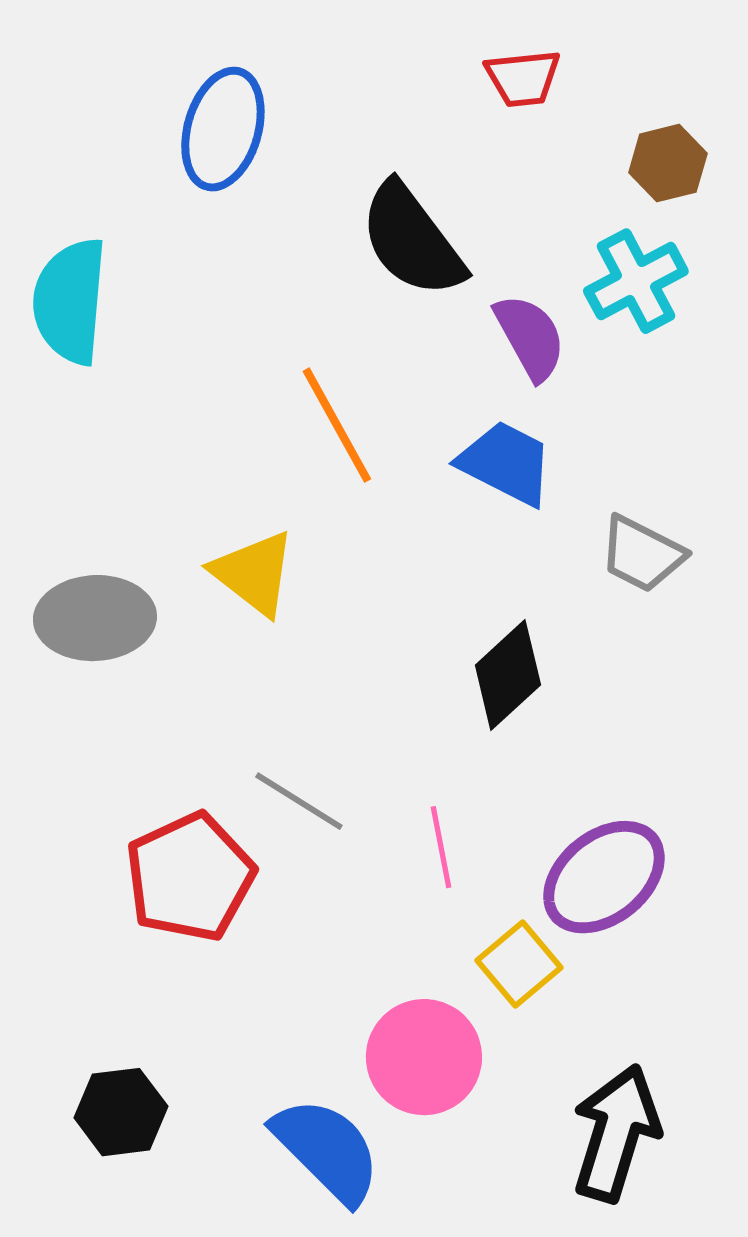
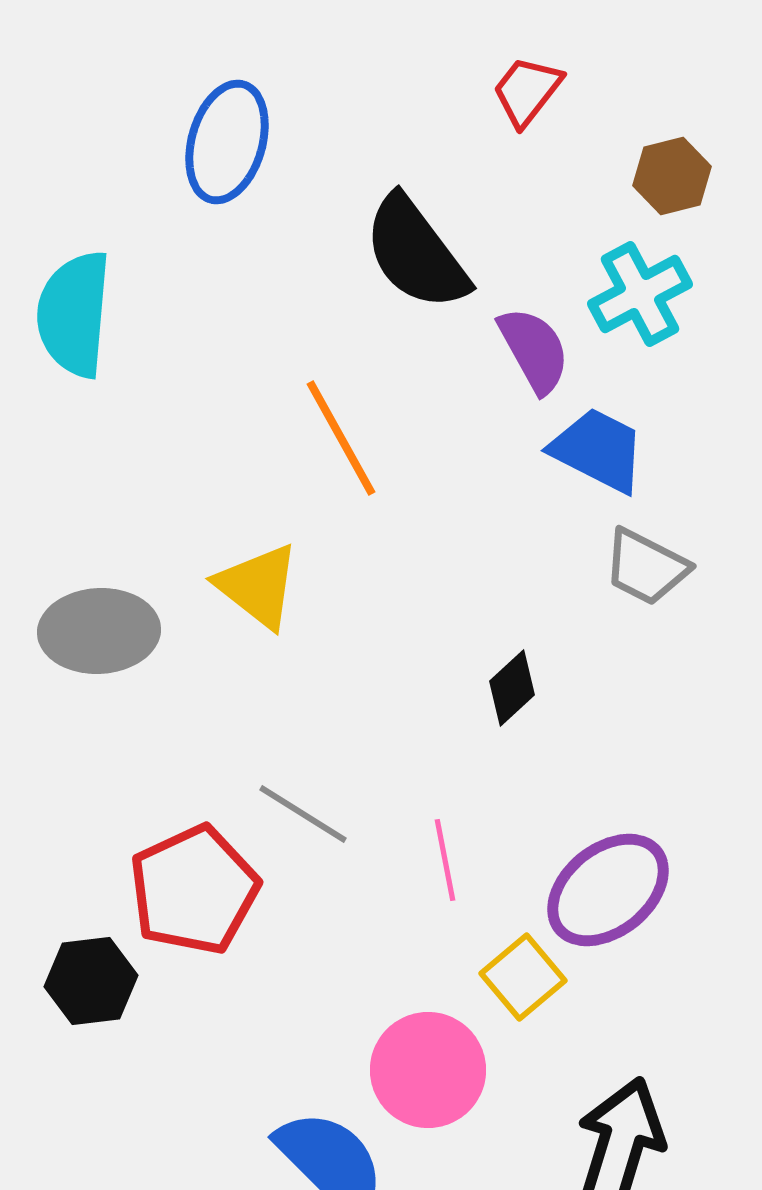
red trapezoid: (523, 78) -> (527, 91), turned 134
blue trapezoid: (506, 463) -> (598, 450), moved
black diamond: (508, 675) -> (512, 688), size x0.7
black hexagon: (121, 1112) -> (91, 981), moved

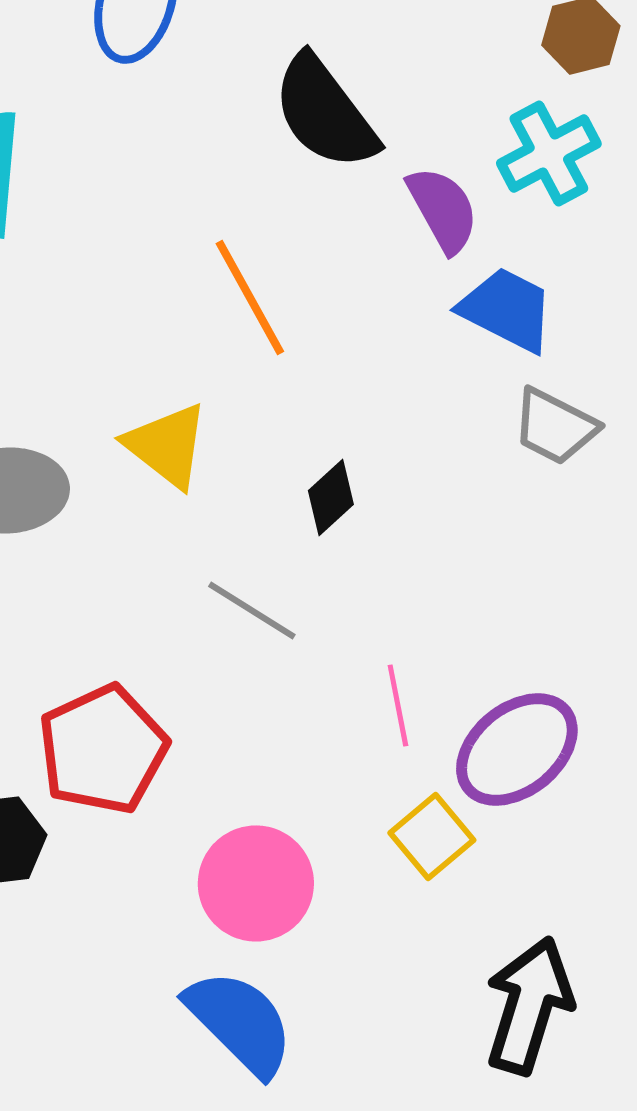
black diamond: (512, 688) -> (331, 497), moved
gray line: (303, 814) -> (252, 610), moved
pink line: (445, 860) -> (398, 705), moved
pink circle: (428, 1070) -> (256, 883), moved

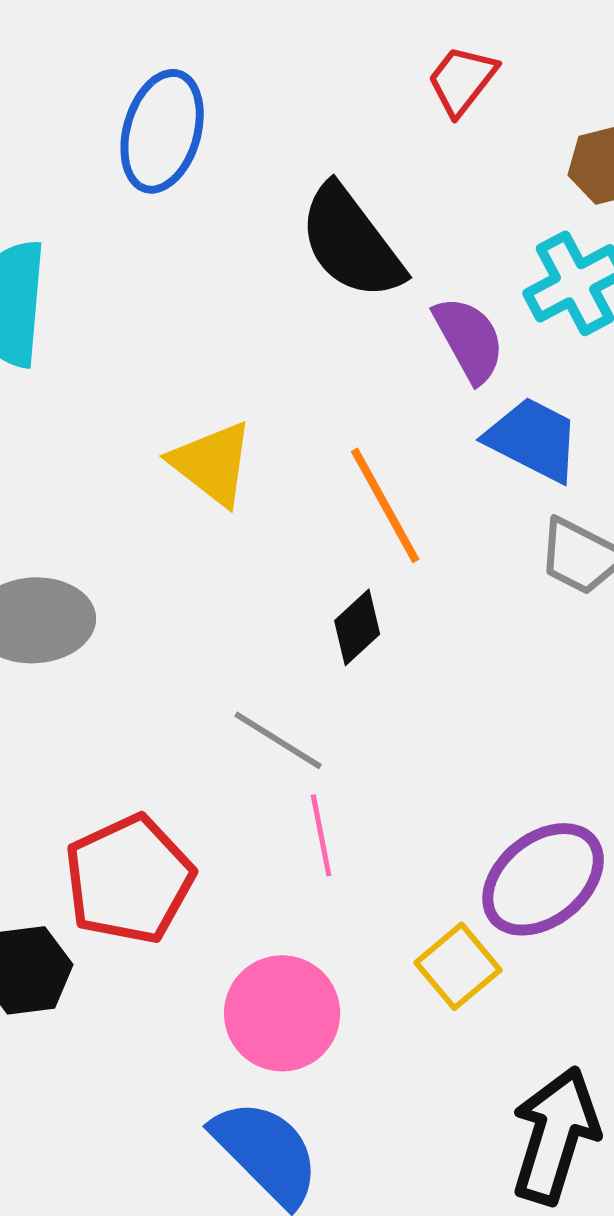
orange line: (250, 297) -> (385, 505), moved
yellow triangle: (167, 445) -> (212, 463), moved
pink line: (398, 705) -> (321, 835), moved

